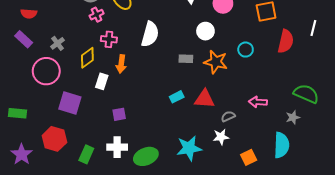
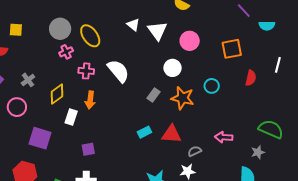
white semicircle: (150, 34) -> (118, 71), turned -55
pink cross: (109, 39) -> (86, 71), moved
red semicircle: (286, 41) -> (251, 78), size x0.7
gray rectangle: (186, 59) -> (153, 95), turned -56
pink circle: (46, 71) -> (17, 107), size x0.7

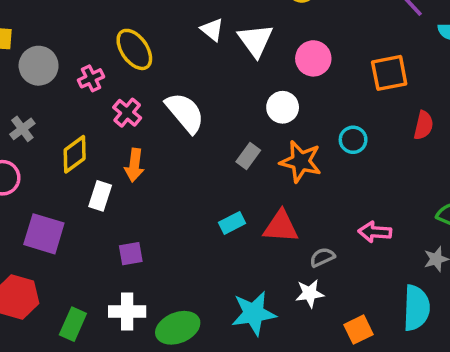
gray circle: (60, 29) -> (39, 66), moved
pink cross: (86, 71) -> (127, 113), turned 35

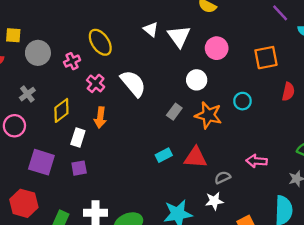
purple square: (131, 254) -> (79, 168), moved

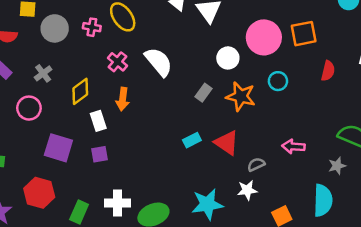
pink circle: (217, 48) -> (264, 37), moved, size x1.4
pink cross: (72, 61) -> (92, 27), moved, turned 35
white rectangle: (78, 138) -> (98, 121), turned -36
red triangle: (195, 157) -> (227, 143), turned 30

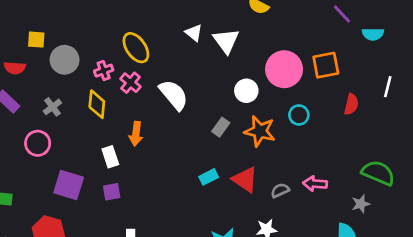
pink cross: (92, 27) -> (104, 71), moved, turned -30
pink cross: (118, 62) -> (131, 83), moved
yellow diamond: (80, 91) -> (97, 104), moved, turned -48
gray semicircle: (256, 165) -> (280, 190), moved

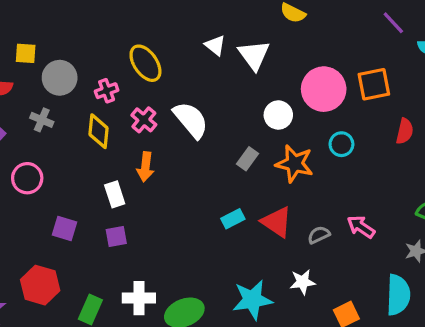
pink cross: (131, 83) -> (144, 120), moved
gray cross: (52, 107) -> (42, 120), moved, turned -30
pink arrow: (315, 184) -> (361, 227), turned 30
purple square: (69, 185) -> (64, 228), size x0.7

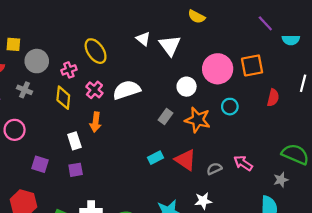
white semicircle: (191, 120) -> (127, 90), turned -68

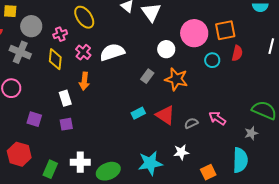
gray cross: (25, 90) -> (20, 52), size x1.5
red semicircle: (273, 98) -> (237, 53), moved
cyan circle: (230, 107) -> (212, 60), moved

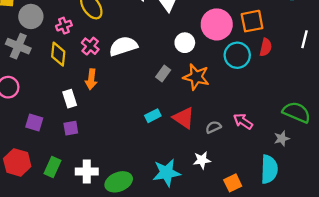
cyan circle: (212, 60) -> (237, 55), size x1.5
green rectangle: (50, 169) -> (53, 167), moved

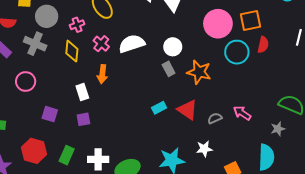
white circle: (185, 43) -> (173, 47), moved
gray rectangle: (163, 73) -> (169, 69), turned -64

